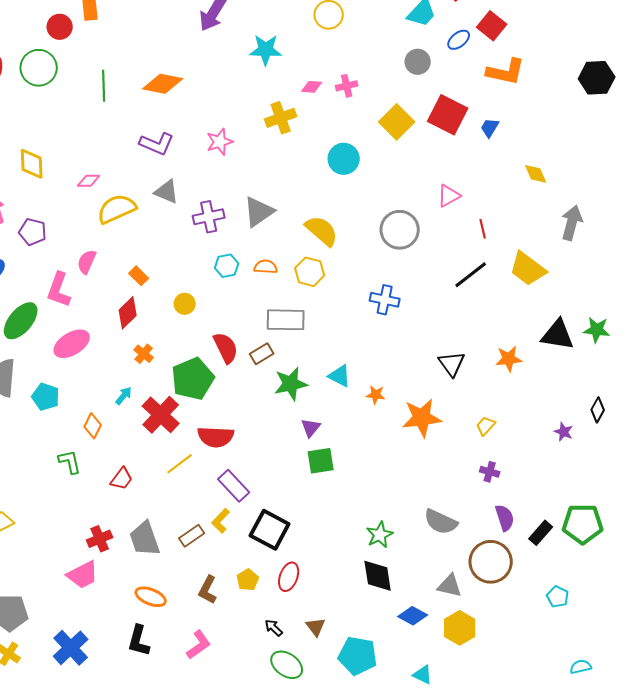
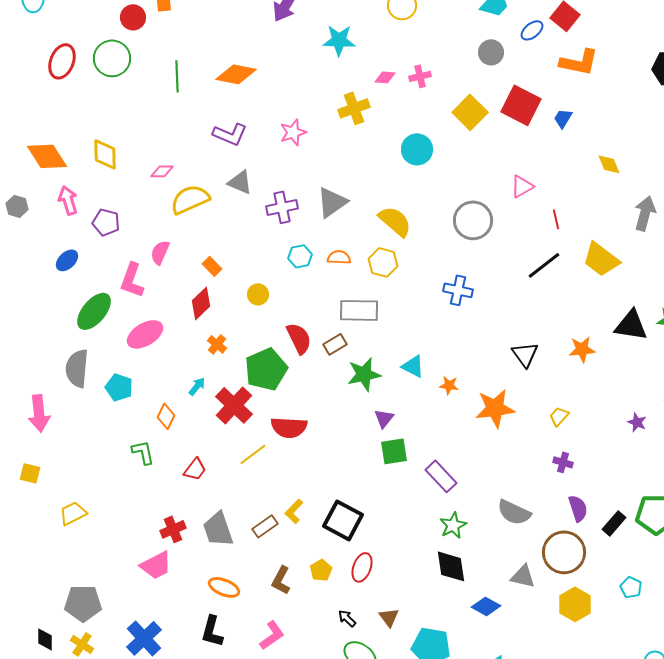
purple rectangle: (234, 486) -> (441, 476), moved
yellow hexagon: (460, 628) -> (575, 604), moved

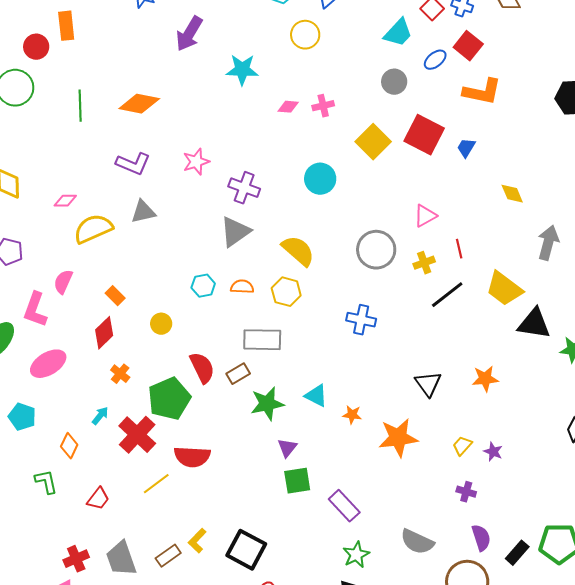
yellow cross: (354, 108) -> (424, 263), moved, size x0.7
gray triangle: (240, 182) -> (143, 212), turned -36
purple cross: (282, 207) -> (244, 188), moved, turned 32
black triangle: (631, 325) -> (534, 324), moved
purple star: (637, 422) -> (493, 452), moved

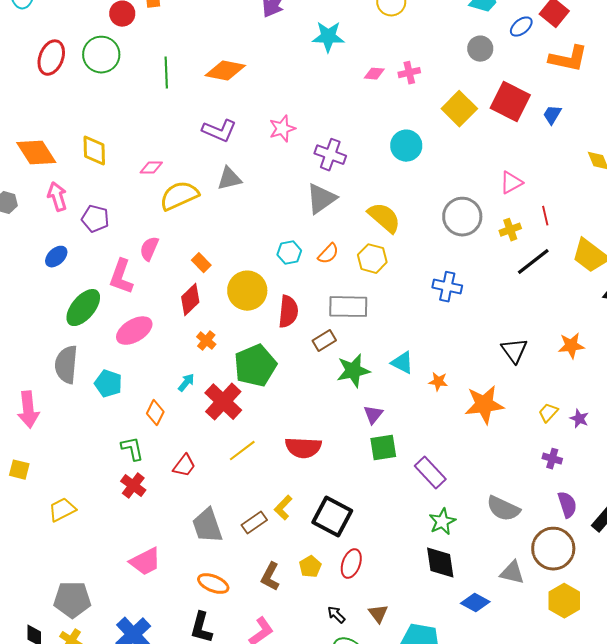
orange semicircle: (242, 287) -> (328, 254), turned 130
yellow circle: (161, 324) -> (247, 291), size x1.8
red semicircle: (202, 368) -> (288, 312), moved, turned 32
red semicircle: (192, 457) -> (303, 448), moved
red cross: (76, 559) -> (133, 486), moved, turned -30

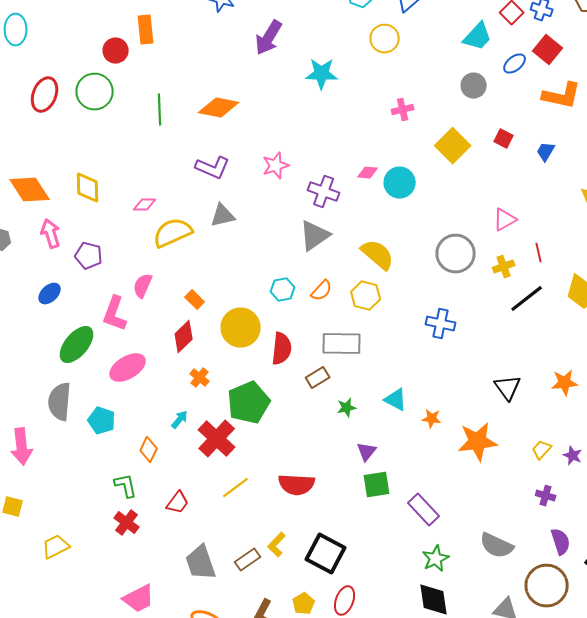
pink diamond: (374, 74) -> (368, 173), moved
red square: (510, 102) -> (504, 139), size x0.5
green star: (353, 371) -> (347, 408), size x0.6

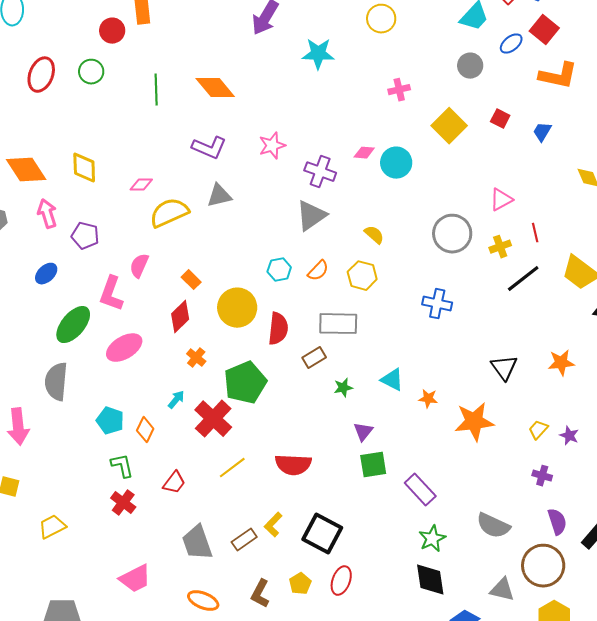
green circle: (95, 92) -> (91, 72), size x0.7
orange diamond: (219, 108) -> (215, 88), turned 39
yellow semicircle: (378, 255) -> (374, 235), size x0.6
cyan pentagon: (102, 421) -> (110, 421), moved

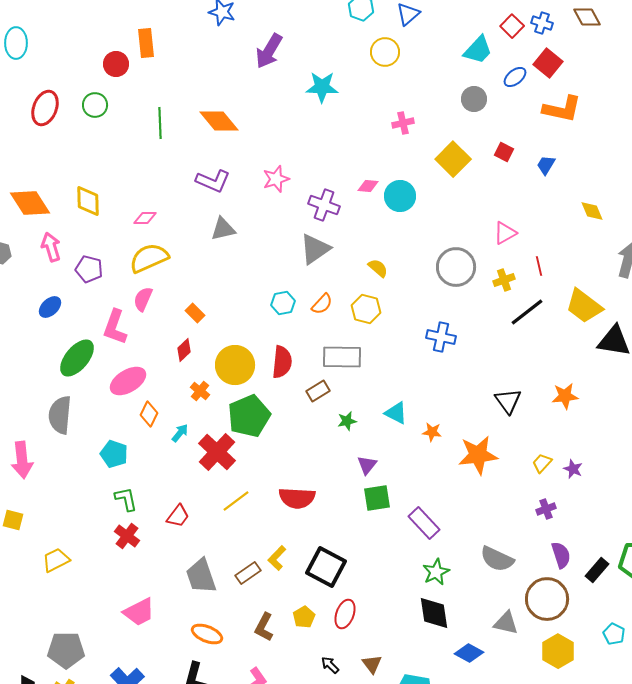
yellow semicircle: (169, 213) -> (149, 258), moved
yellow circle: (237, 308) -> (235, 365), moved
red diamond: (180, 317) -> (184, 350), size x0.7
orange diamond: (145, 430) -> (149, 414), moved
purple cross: (542, 476) -> (546, 509), turned -36

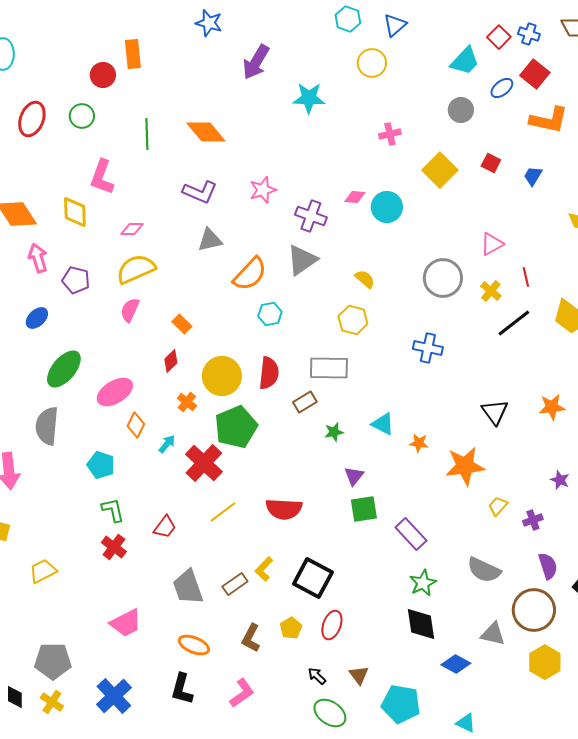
yellow cross: (504, 280) -> (491, 291), turned -30
orange semicircle: (322, 304) -> (250, 274), moved, size x1.6
pink L-shape: (115, 327) -> (102, 177), moved
yellow trapezoid: (542, 463) -> (498, 506), moved

